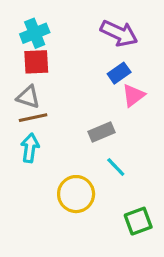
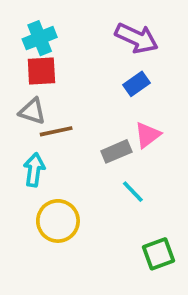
pink triangle: (133, 95) -> (148, 135), moved
brown line: (33, 118) -> (56, 131), moved
yellow circle: (76, 194) -> (58, 221), moved

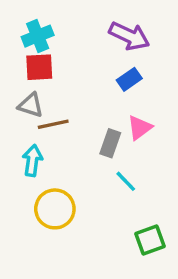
gray rectangle: (116, 151) -> (110, 143), turned -48

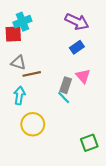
red square: (39, 67) -> (13, 34), moved
pink triangle: (140, 128) -> (83, 76), turned -35
cyan line: (126, 181) -> (64, 98), moved

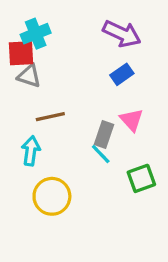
gray triangle: (18, 63) -> (29, 76), moved
green square: (89, 143) -> (141, 178), moved

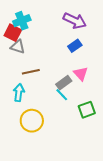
red square: (21, 53) -> (13, 33), turned 30
gray rectangle: (104, 135) -> (64, 83), turned 35

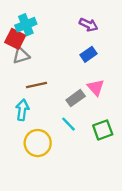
purple arrow: (75, 21) -> (89, 25), size x0.7
gray triangle: (18, 47) -> (21, 55), turned -35
cyan line: (62, 95) -> (68, 124), moved

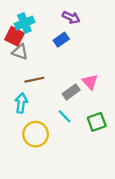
purple arrow: (89, 25) -> (71, 17), moved
blue rectangle: (89, 54) -> (61, 40), moved
gray triangle: (21, 55) -> (20, 52), turned 36

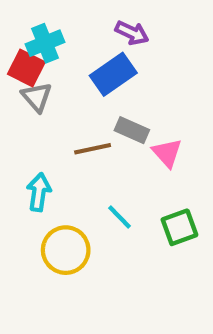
blue rectangle: (61, 40) -> (113, 74), size x1.5
gray triangle: (20, 52) -> (37, 97), turned 30
brown line: (34, 80) -> (93, 149), moved
gray rectangle: (71, 92) -> (132, 130), moved, turned 60

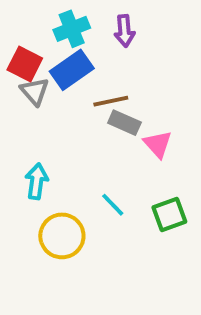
purple arrow: (132, 33) -> (124, 31), turned 60
cyan cross: (45, 43) -> (72, 29), moved
blue rectangle: (113, 74) -> (72, 70), moved
brown line: (93, 149) -> (111, 101), moved

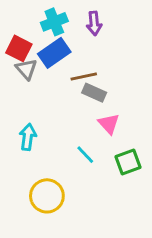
pink triangle: (158, 144) -> (109, 124), moved
yellow circle: (62, 236) -> (47, 196), moved

